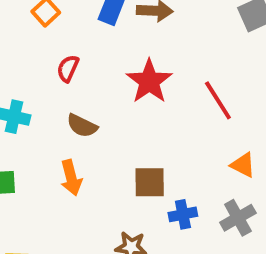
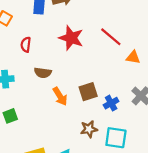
orange triangle: (243, 165) -> (133, 57), moved
orange arrow: (71, 178) -> (60, 96), moved

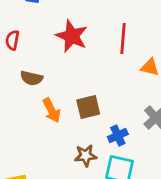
red line: (111, 37) -> (123, 38), turned 50
blue cross: (111, 103) -> (118, 135), moved

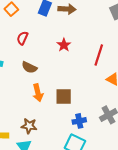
red star: (72, 36) -> (64, 45), size x0.6
brown star: (86, 156) -> (29, 126), moved

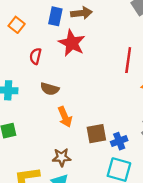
red star: (64, 45) -> (72, 43), moved, size x1.6
brown square: (64, 96) -> (96, 134), moved

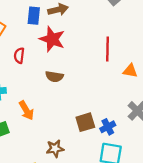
brown semicircle: (50, 89) -> (54, 77), moved
orange arrow: (65, 117) -> (26, 111), moved

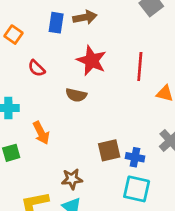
red star: (52, 39) -> (91, 60), moved
red semicircle: (19, 56) -> (36, 68), turned -56
blue cross: (108, 127) -> (135, 157), turned 35

